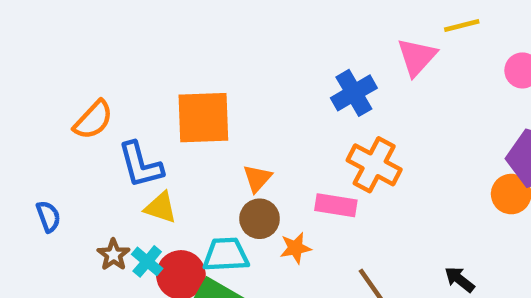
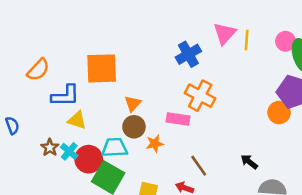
yellow line: (462, 26) -> (247, 40), moved, turned -72
blue L-shape: (140, 165) -> (65, 96), turned -76

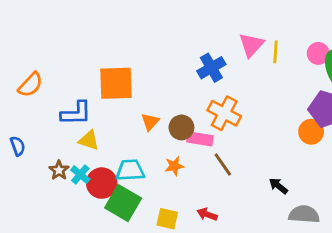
orange semicircle: (38, 70) -> (30, 85), moved
brown circle: (134, 127) -> (181, 127), moved
brown line: (199, 166) -> (223, 165), moved

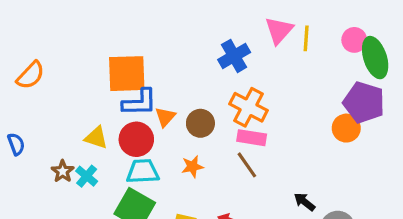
blue L-shape: (76, 113) -> (140, 102), moved
pink rectangle: (200, 139) -> (252, 138), moved
red circle: (102, 183) -> (136, 139), moved
black arrow: (278, 186) -> (305, 202), moved

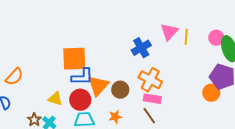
orange semicircle: (31, 75) -> (14, 77), moved
orange triangle: (165, 117) -> (98, 86), size x1.6

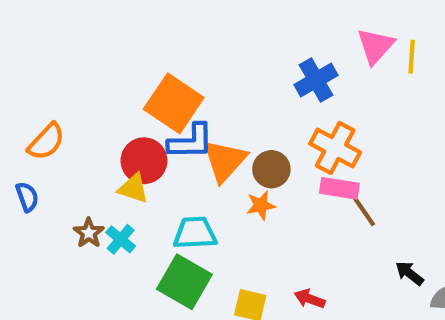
orange square: (74, 59) -> (174, 103), turned 36
red circle: (80, 100) -> (144, 161), moved
brown line: (149, 116) -> (363, 210), moved
orange star: (115, 117) -> (261, 205), moved

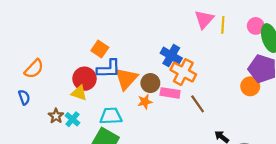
blue cross: (316, 80) -> (171, 56), moved, turned -30
orange square: (174, 103) -> (100, 49), size x0.6
pink rectangle: (339, 188) -> (170, 93), moved

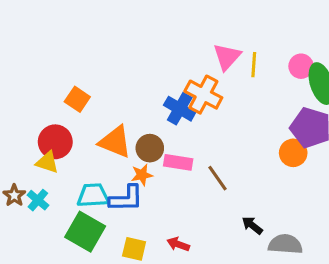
blue L-shape: (109, 69) -> (126, 199), moved
orange cross: (183, 72) -> (203, 95), moved
orange triangle: (126, 79) -> (115, 142), turned -50

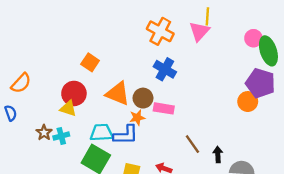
yellow line: (254, 65) -> (207, 16), moved
orange cross: (203, 95) -> (160, 31), moved
brown line: (218, 178) -> (192, 144), moved
cyan cross: (38, 200) -> (61, 136), turned 35
black arrow: (252, 225) -> (218, 154), turned 49

